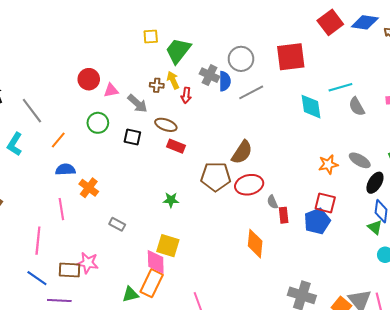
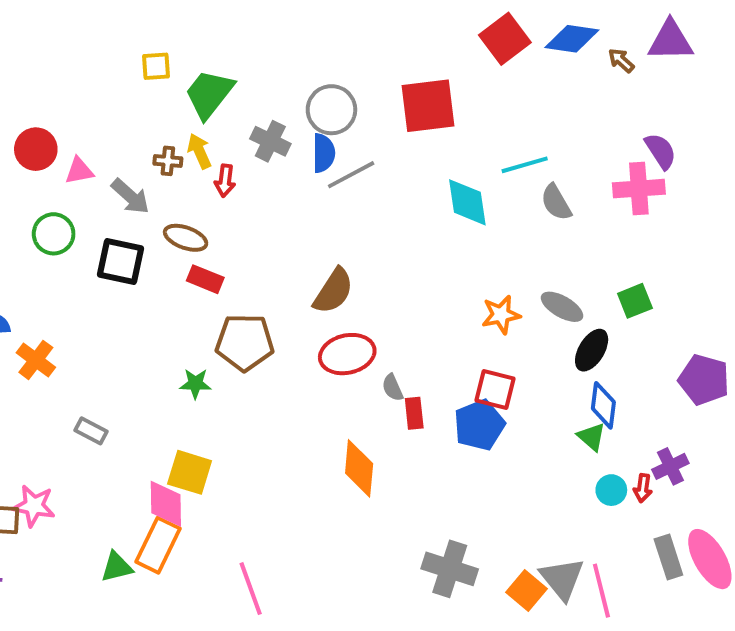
blue semicircle: (225, 81) -> (324, 153), moved
black square: (132, 137) -> (121, 261), size x1.4
brown pentagon: (216, 177) -> (245, 342), moved

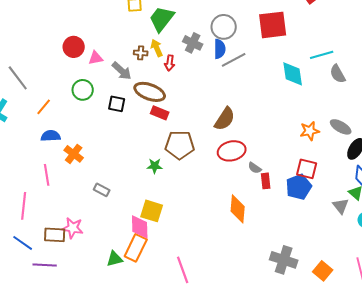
brown ellipse: (186, 238) -> (150, 92), size x1.4
black square: (121, 261) -> (117, 104), size x0.7
gray semicircle: (393, 388) -> (255, 168), turned -32
gray triangle: (562, 579) -> (341, 206), moved, size x0.7

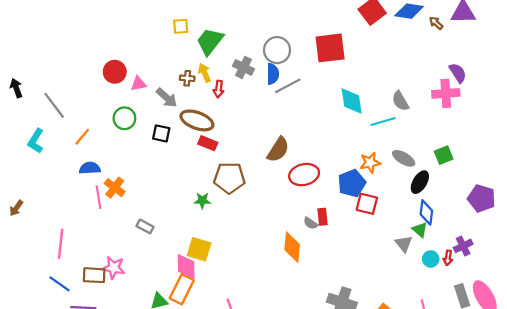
cyan line: (322, 55) -> (383, 122), moved
red ellipse: (232, 151) -> (304, 175), moved
gray semicircle: (255, 168) -> (311, 223), moved
pink line: (47, 175) -> (98, 197), moved
blue pentagon: (299, 187) -> (352, 183), moved

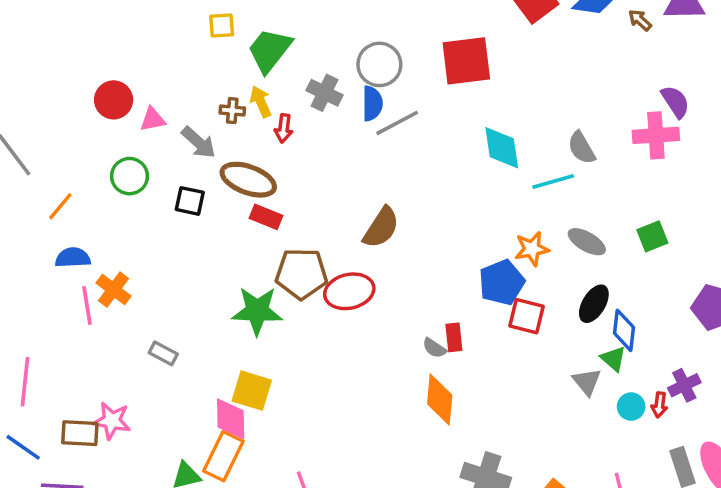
red ellipse: (304, 175) -> (349, 291), moved
black ellipse: (420, 182) -> (594, 304), moved
green star: (202, 201) -> (257, 311), size x1.8
orange diamond: (292, 247) -> (440, 399), moved

